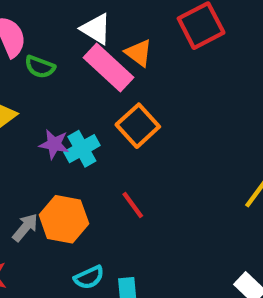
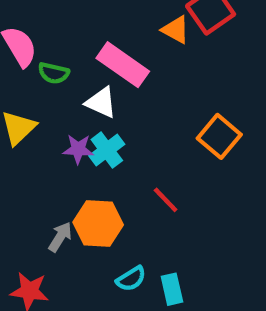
white triangle: (96, 29) -> (101, 102), moved
orange triangle: (139, 53) -> (176, 30), moved
orange square: (138, 126) -> (219, 136), moved

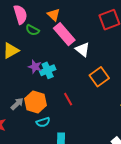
orange triangle: (176, 30) -> (54, 15), moved
white triangle: (101, 102) -> (82, 50), moved
cyan semicircle: (131, 279) -> (43, 122), moved

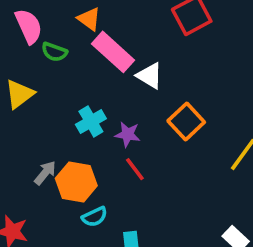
purple star: (35, 67) -> (128, 134), moved
gray arrow: (17, 104) -> (45, 173), moved

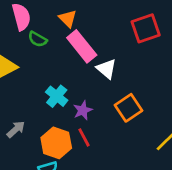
cyan cross: (91, 122) -> (57, 96), turned -30
purple star: (128, 134) -> (83, 110), turned 30
orange hexagon: (76, 182) -> (56, 143), moved

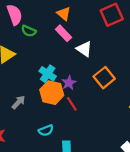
orange triangle: (68, 19) -> (64, 14), moved
pink rectangle: (82, 46) -> (63, 33), size x0.7
orange hexagon: (56, 143) -> (52, 93), moved

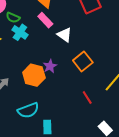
cyan cross: (48, 74) -> (20, 32), moved
red line: (72, 104) -> (87, 98), moved
cyan semicircle: (46, 130) -> (28, 110), size x1.5

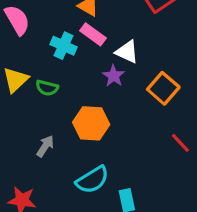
green semicircle: (13, 18) -> (47, 88), moved
cyan cross: (20, 32) -> (64, 46), moved
purple star: (50, 66) -> (114, 76), moved

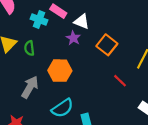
green semicircle: (47, 88) -> (29, 48), turned 72
gray arrow: (45, 146) -> (30, 87), size x1.5

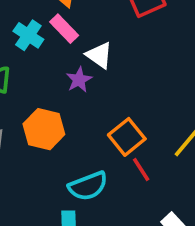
orange square: (107, 45) -> (127, 137), moved
cyan semicircle: (62, 108) -> (88, 186), moved

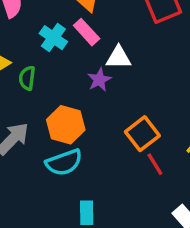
white triangle: (99, 55) -> (119, 57), turned -36
cyan semicircle: (88, 186) -> (64, 162), moved

